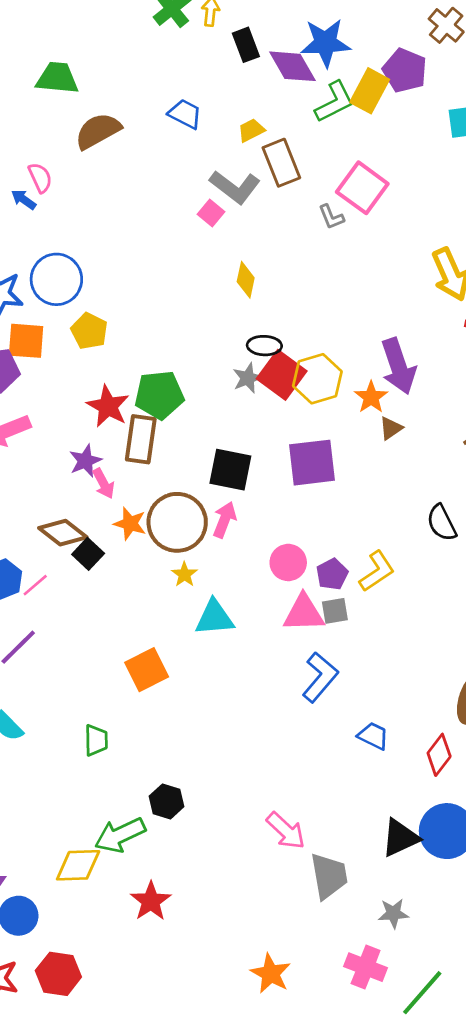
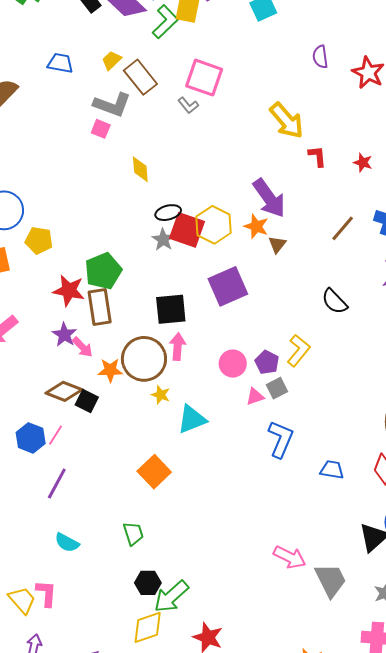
pink triangle: (304, 613) -> (255, 397), size x0.6
black hexagon: (166, 801) -> (148, 583), moved

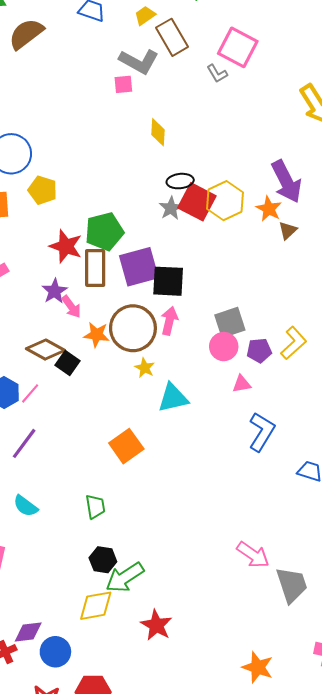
pink square: (101, 129) -> (123, 84), turned -36
purple square: (228, 286) -> (139, 267), moved
purple pentagon: (267, 362) -> (259, 351), turned 30
gray square: (277, 388) -> (230, 323), moved, size x1.4

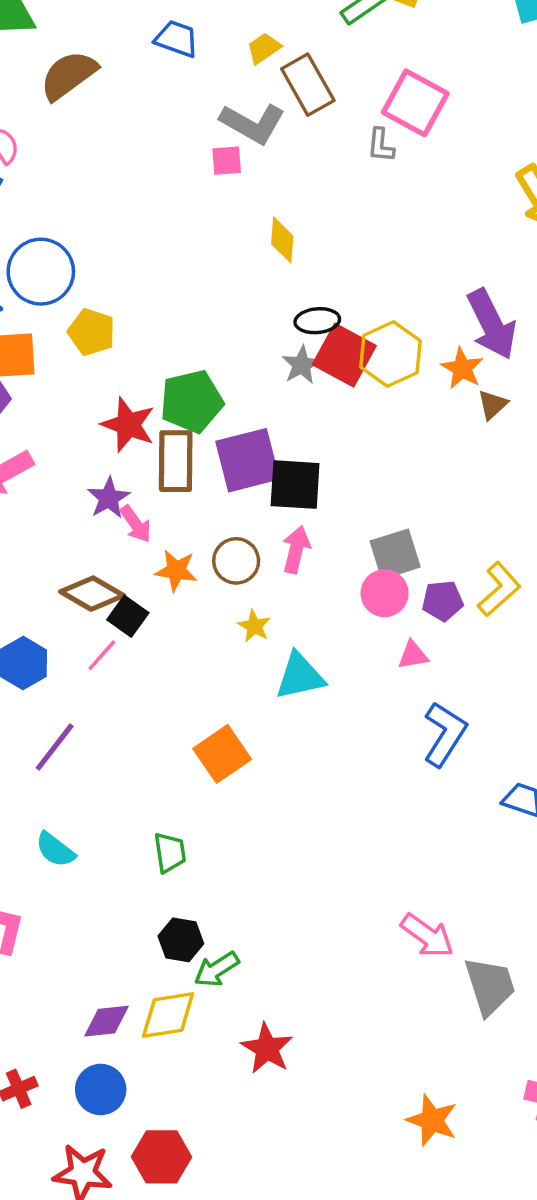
gray L-shape: (217, 74) -> (381, 145), turned 35
brown circle: (133, 328) -> (236, 561), size x0.6
pink line: (30, 393) -> (102, 655), moved
green arrow: (125, 577) -> (216, 969), size x0.7
purple diamond: (28, 632) -> (106, 1021), moved

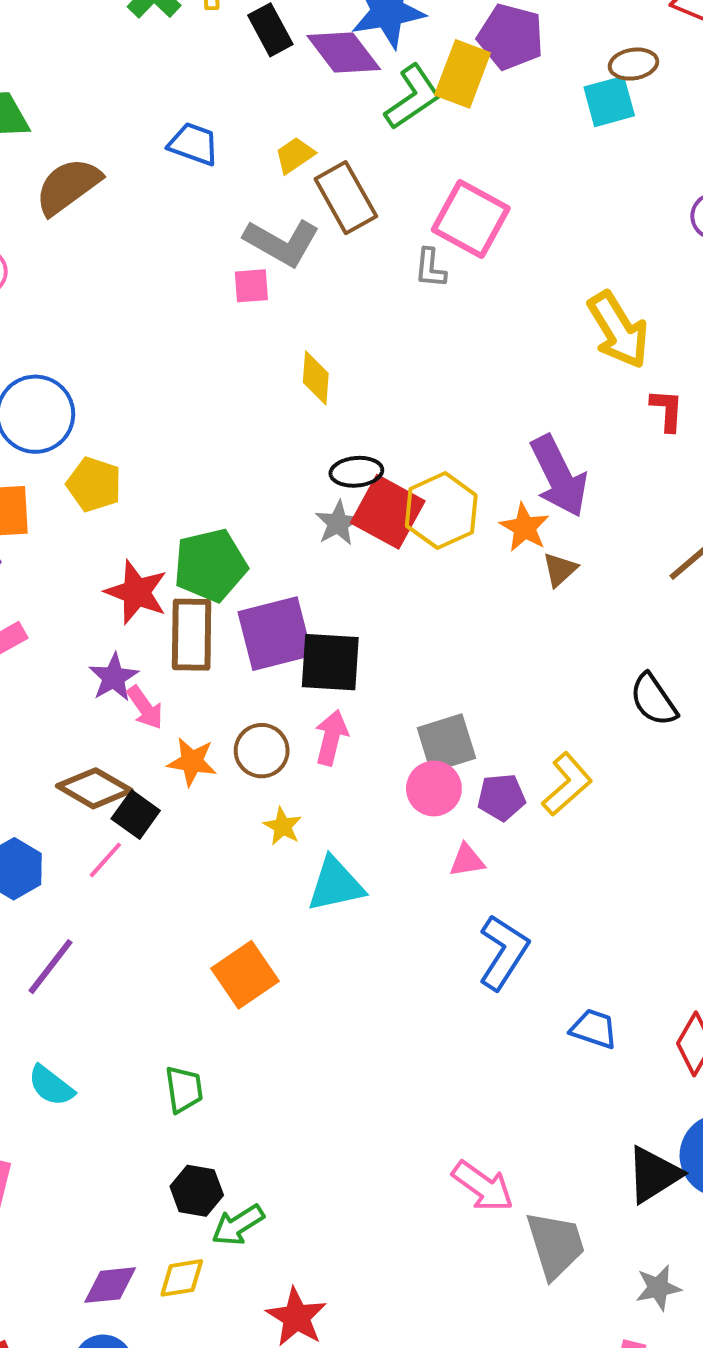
yellow diamond: (168, 1015) -> (182, 1278), size x0.7

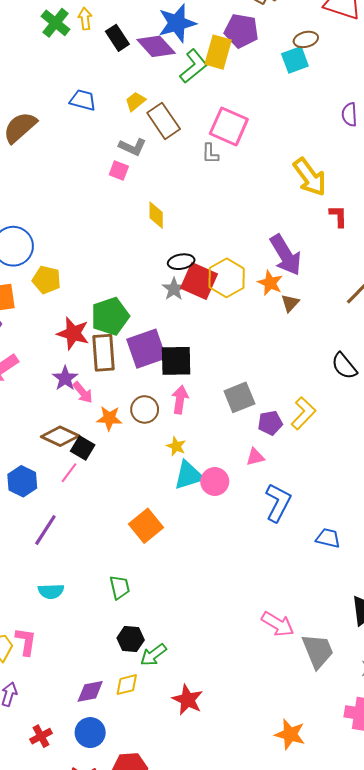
gray L-shape: (282, 242) -> (133, 147), size x0.7
pink square: (251, 286) -> (119, 171), turned 30
pink circle: (434, 788) -> (215, 482), moved
yellow star: (283, 826) -> (176, 446), moved
cyan semicircle: (51, 1086) -> (51, 591), turned -35

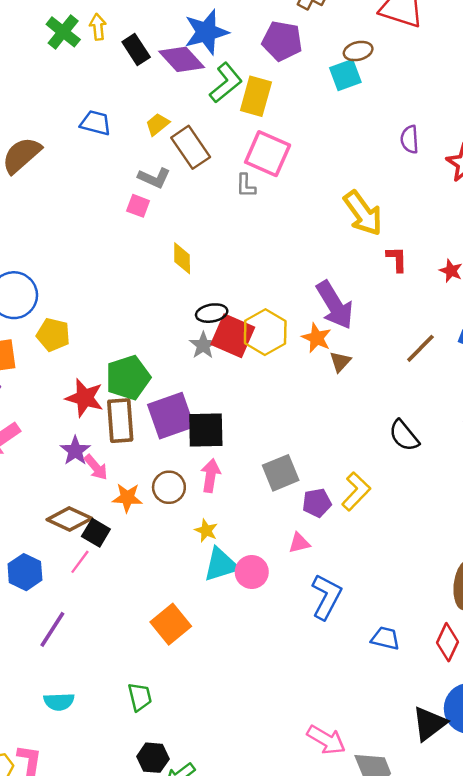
yellow rectangle: (218, 52) -> (256, 96), moved

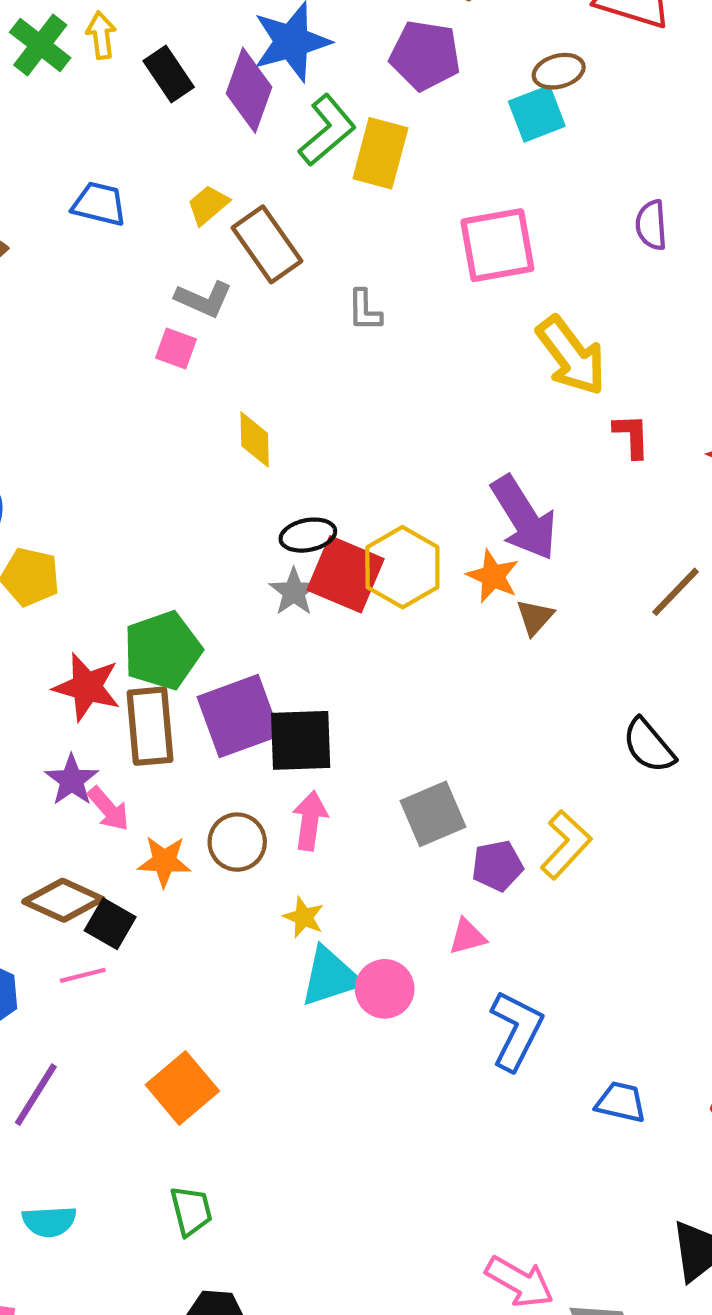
purple diamond: (182, 59) -> (249, 90), turned 63
pink square: (268, 154) -> (497, 245), moved, turned -33
pink line: (80, 562) -> (83, 975), turned 40
orange square: (171, 624) -> (182, 1088), moved

